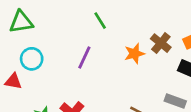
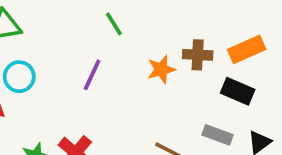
brown cross: (161, 43) -> (198, 55), turned -36

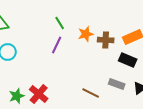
orange star: (161, 69) -> (86, 34), moved
purple line: (92, 75) -> (57, 45), moved

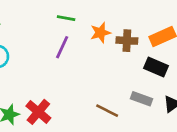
green line: (60, 23) -> (66, 18), turned -48

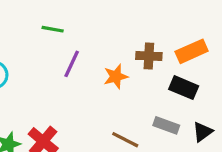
green line: (66, 18) -> (53, 29), moved
orange star: (100, 33) -> (116, 77), moved

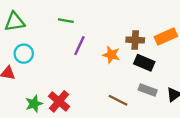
orange star: (116, 77) -> (111, 55), turned 30
black rectangle: (184, 88) -> (144, 63), moved

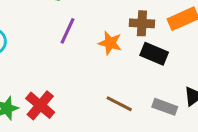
gray rectangle: (148, 90) -> (165, 107), moved

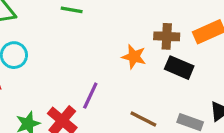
purple line: (68, 31) -> (90, 96), moved

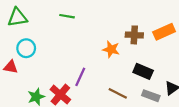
black rectangle: (179, 68) -> (143, 71), moved

